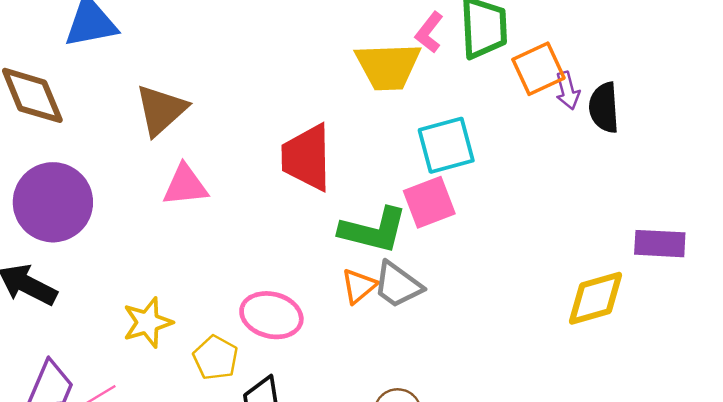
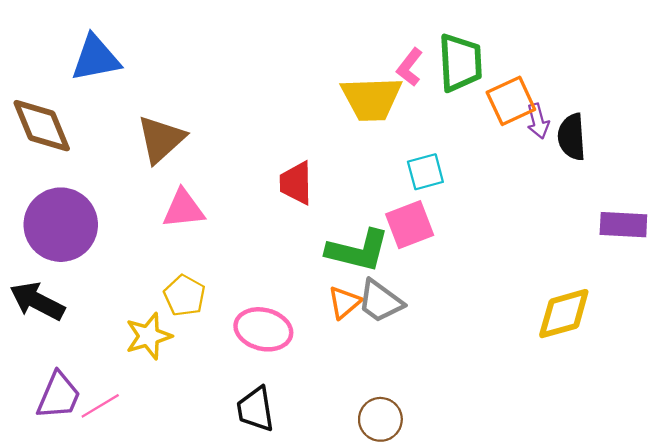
cyan square: (446, 145) -> (425, 172), size x0.7
red trapezoid: (307, 157) -> (296, 183), size x0.7
purple rectangle: (660, 244) -> (623, 225), moved
yellow pentagon: (216, 358) -> (185, 296), moved

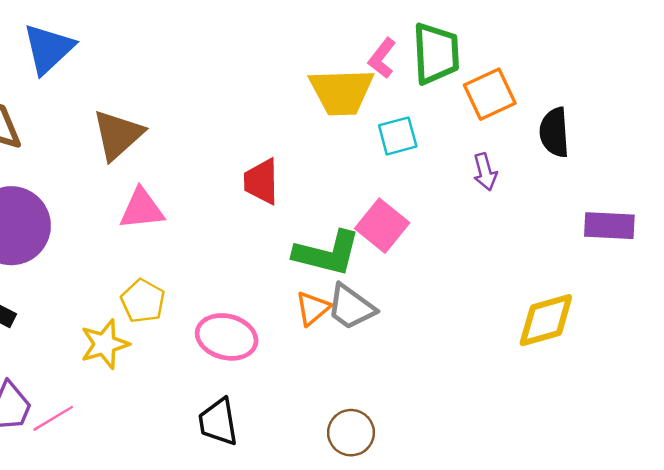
blue triangle: (96, 58) -> (48, 49), turned -32
purple arrow: (538, 121) -> (485, 172), moved
cyan square: (425, 172) -> (398, 136), moved
pink square: (410, 225) -> (382, 226), turned -30

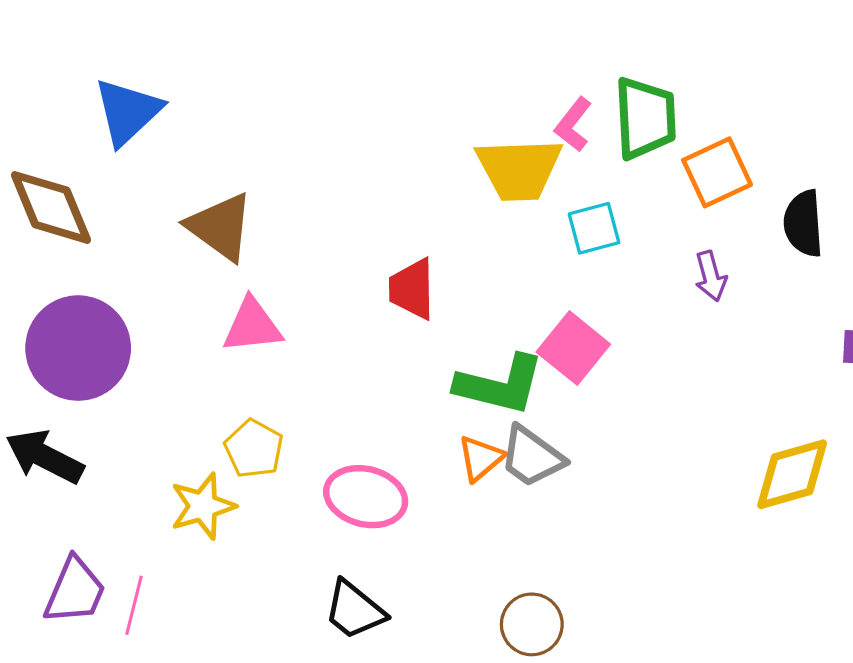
brown triangle: (118, 135) -> (220, 227), turned -42
pink line: (53, 418) -> (134, 605), turned -45
black trapezoid: (218, 422) -> (354, 610), turned -42

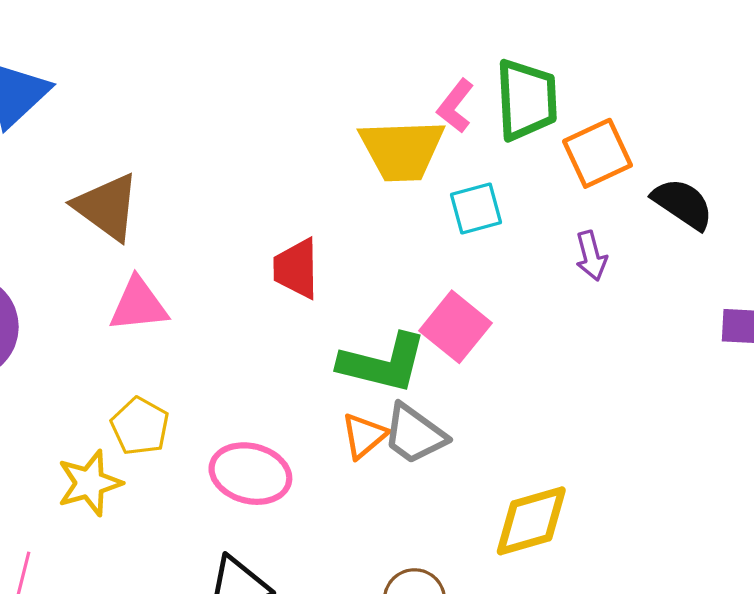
black semicircle: (803, 223) -> (683, 204), turned 128
yellow diamond: (792, 474) -> (531, 521), moved

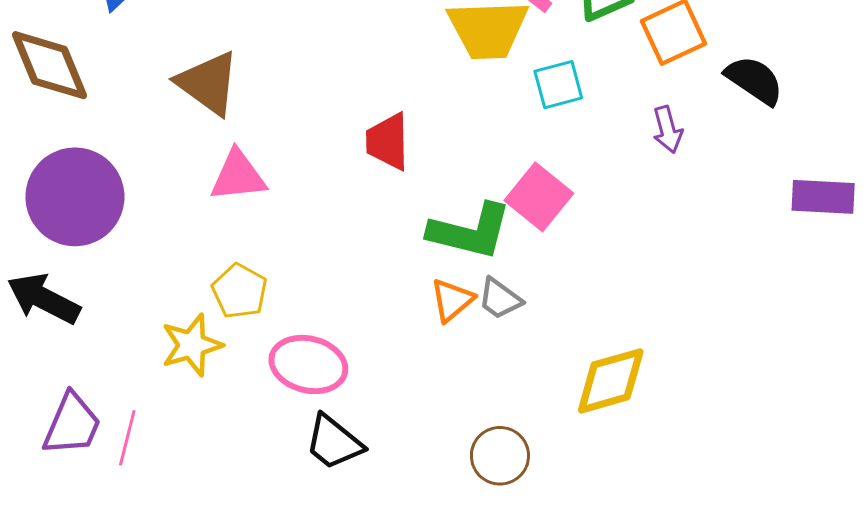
gray trapezoid: (414, 434) -> (500, 299), size x0.7
pink ellipse: (250, 474) -> (308, 364), moved

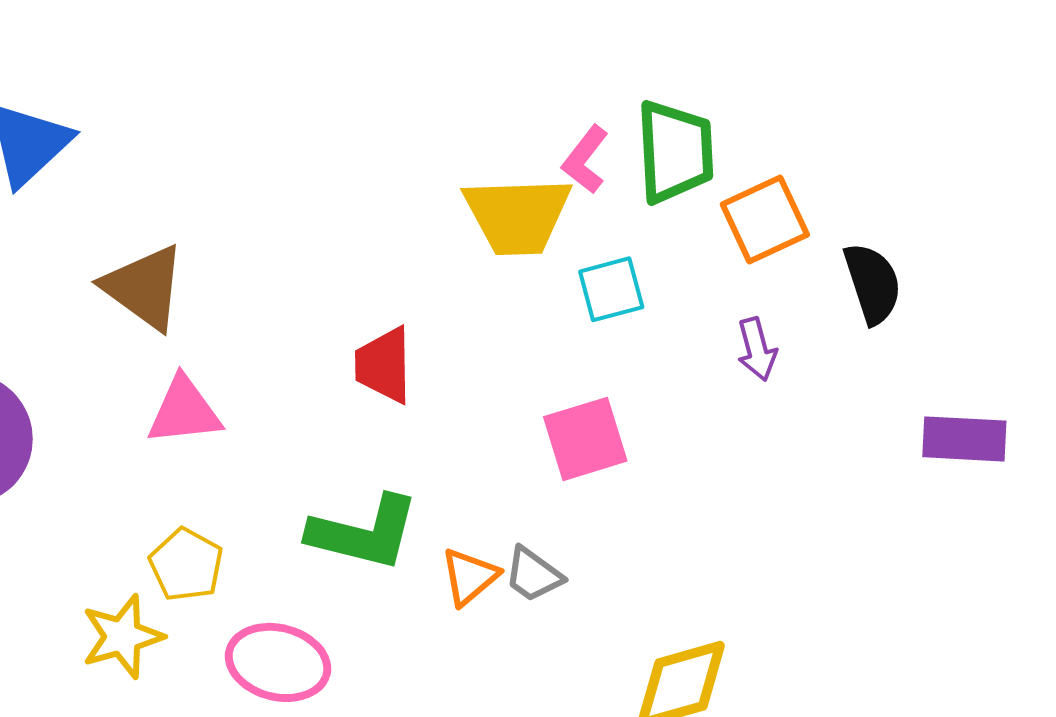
black semicircle: (754, 80) -> (873, 283), turned 38
pink square: (539, 197) -> (585, 439), turned 34
green L-shape: (470, 231) -> (364, 533), moved

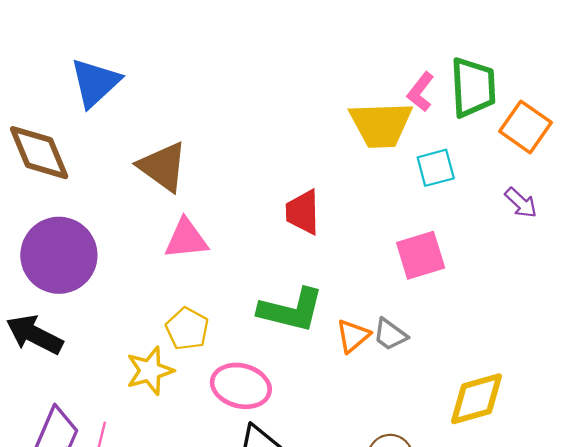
orange square: (765, 219) -> (526, 127), turned -30
purple arrow: (757, 349) -> (521, 203), turned -32

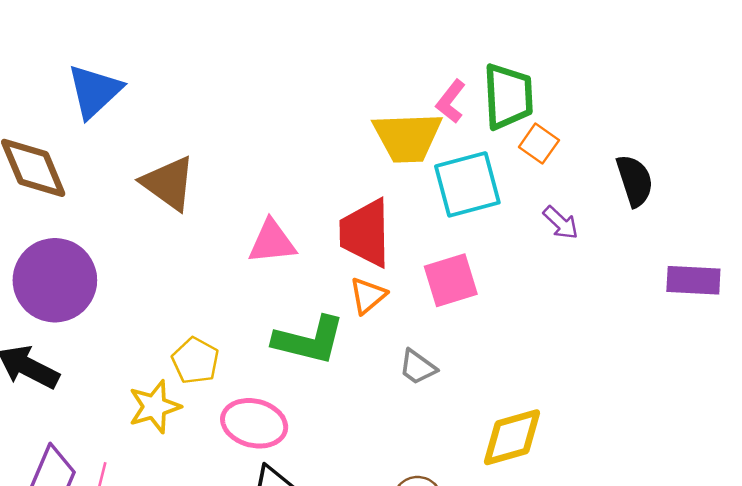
orange square: (526, 127) -> (539, 144), moved, size x0.7
cyan square: (436, 168) -> (467, 184), size x1.6
red trapezoid: (303, 212) -> (365, 233), moved, size x1.4
pink triangle: (186, 239) -> (272, 242), moved
orange triangle: (353, 336) -> (368, 296), moved

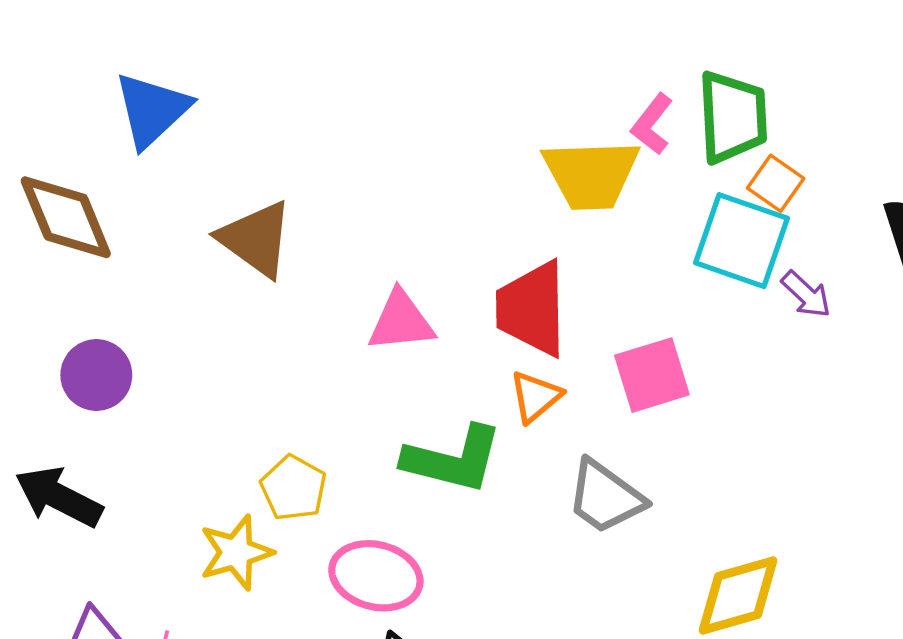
cyan square: (467, 184) -> (742, 241), moved, turned 34
purple circle: (55, 280) -> (96, 375), size x0.6
gray trapezoid: (418, 367) -> (605, 497), size x1.5

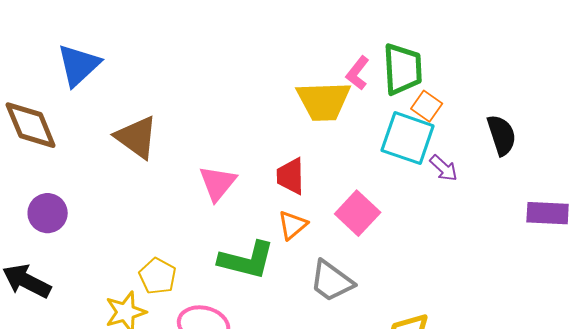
red trapezoid: (532, 309) -> (291, 176), size x0.7
pink triangle: (401, 321) -> (218, 183), turned -45
pink square: (652, 375) -> (358, 213), turned -30

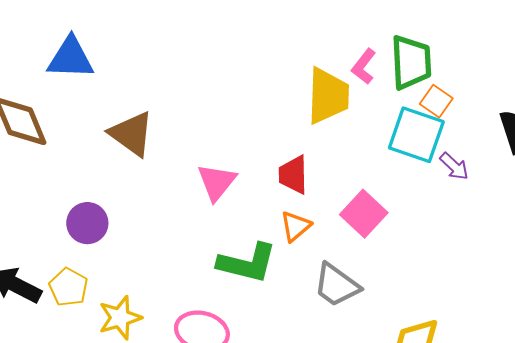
blue triangle: (79, 65) -> (71, 58), turned 45
yellow trapezoid: (324, 101) -> (328, 96), turned -86
purple circle: (48, 213) -> (87, 223), moved
yellow pentagon: (158, 276) -> (68, 287), moved

